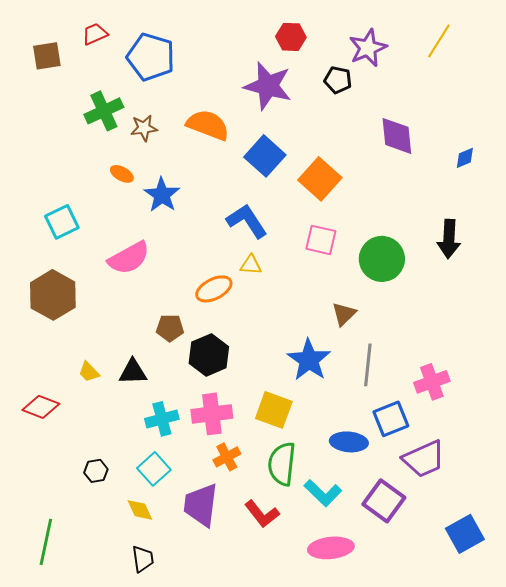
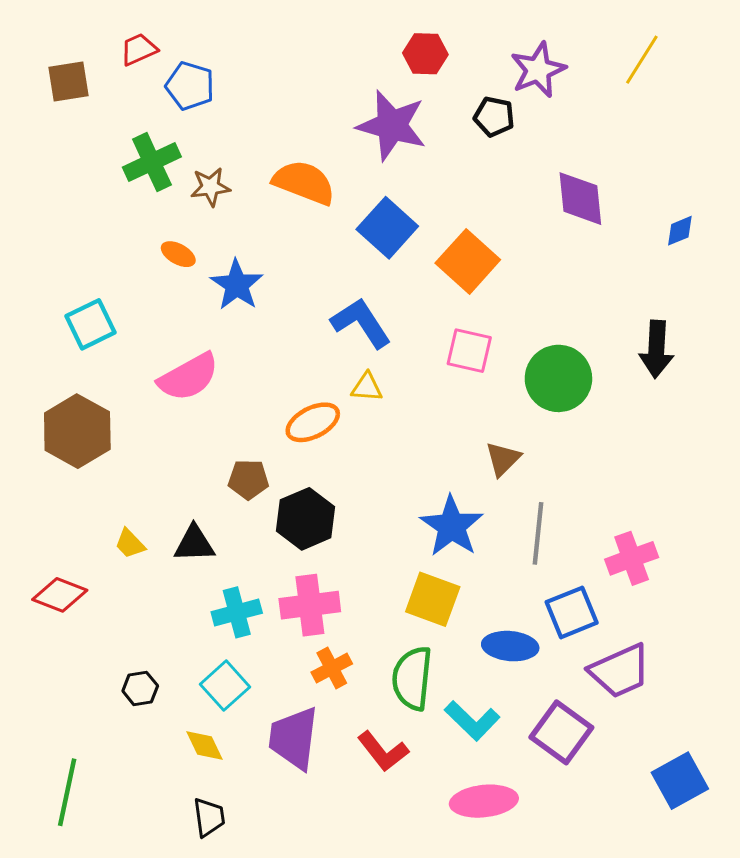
blue pentagon: (151, 57) -> (190, 86), moved, size x0.7
yellow square: (274, 410) -> (433, 599), moved

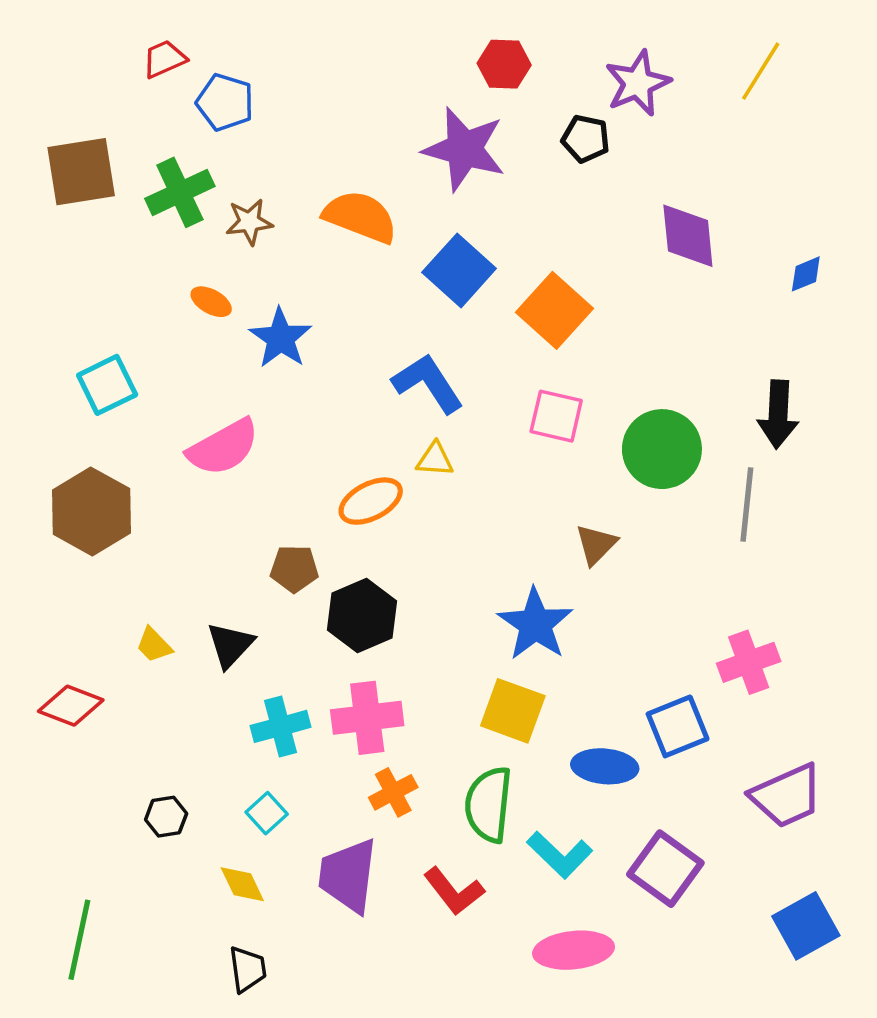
brown square: (69, 82) -> (81, 172), moved, size x1.4
gray line: (538, 533) -> (747, 505), moved
black triangle: (194, 544) -> (230, 645), turned -45
purple trapezoid: (620, 671) -> (787, 796), moved
cyan square: (225, 686) -> (267, 813), size x0.7

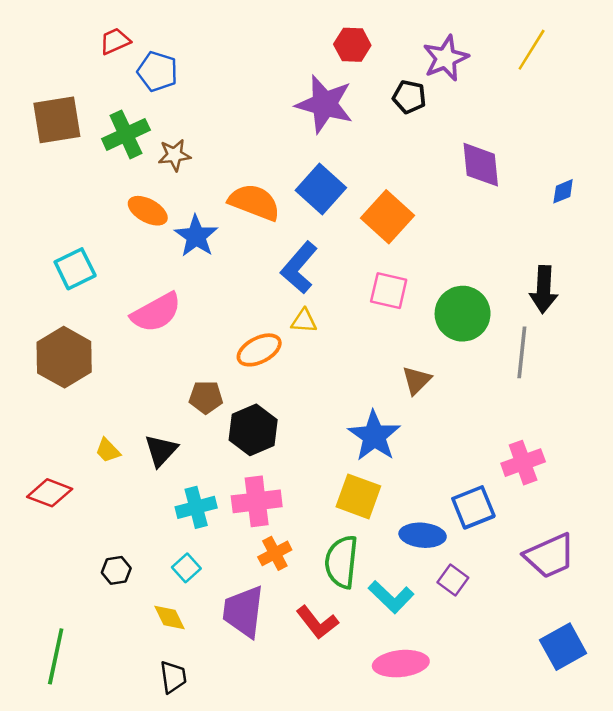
orange semicircle: (360, 217) -> (254, 202), moved
orange ellipse: (211, 302) -> (148, 211), size x1.4
blue L-shape: (428, 383) -> (299, 268), turned -106
purple square: (665, 869) -> (453, 580), moved, size x0.6

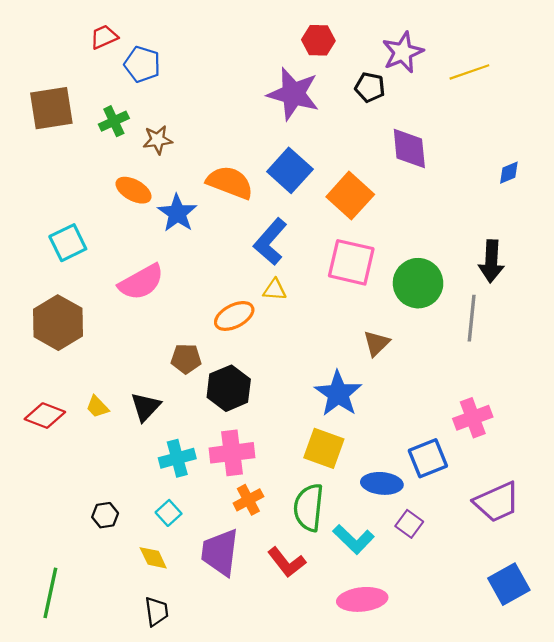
yellow line: (532, 50) -> (469, 72), moved, turned 39
green cross: (126, 134) -> (114, 121), size x0.7
purple diamond: (481, 165) -> (409, 149), moved
pink square: (389, 291) -> (351, 262), size x1.4
red diamond: (50, 493) -> (45, 416), moved

